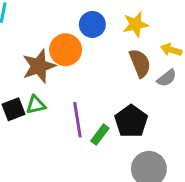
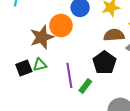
brown semicircle: (140, 63) -> (114, 35), turned -72
black pentagon: (131, 121) -> (104, 63), moved

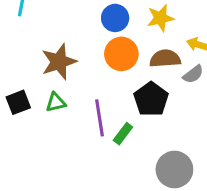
orange circle: (61, 26) -> (121, 54), moved
black square: (24, 68) -> (18, 102), moved

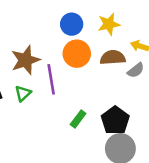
black pentagon: (151, 99) -> (115, 120), moved
green triangle: (56, 102) -> (23, 93), turned -30
purple line: (99, 118) -> (51, 79), moved

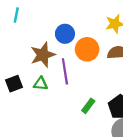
blue circle: (72, 24) -> (65, 34), moved
green triangle: (23, 93) -> (41, 84), turned 48

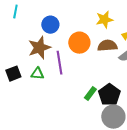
blue circle: (65, 34) -> (50, 25), moved
green rectangle: (88, 106) -> (90, 94), moved

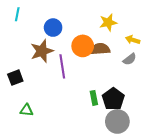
brown semicircle: (107, 46) -> (100, 49), moved
green triangle: (37, 74) -> (27, 110), moved
green rectangle: (90, 94) -> (94, 98), turned -48

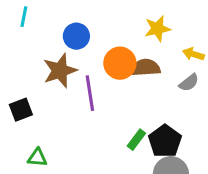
green rectangle: (94, 98) -> (136, 140), turned 48

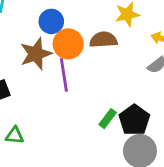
orange circle: (120, 63) -> (68, 44), moved
brown semicircle: (145, 68) -> (103, 40), moved

